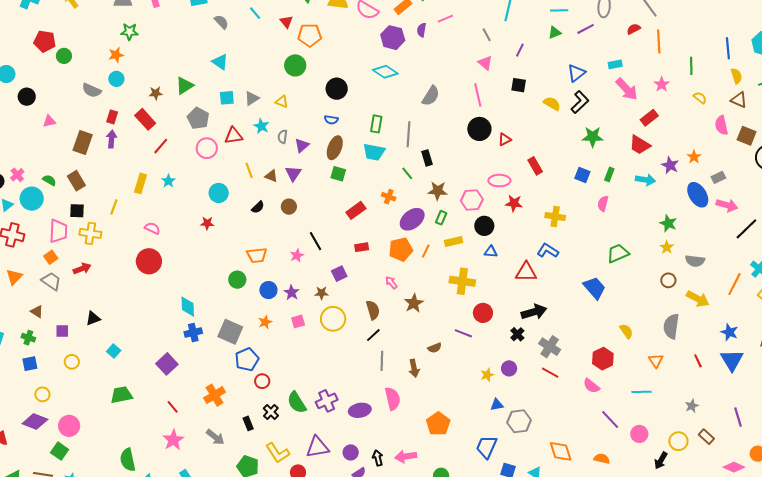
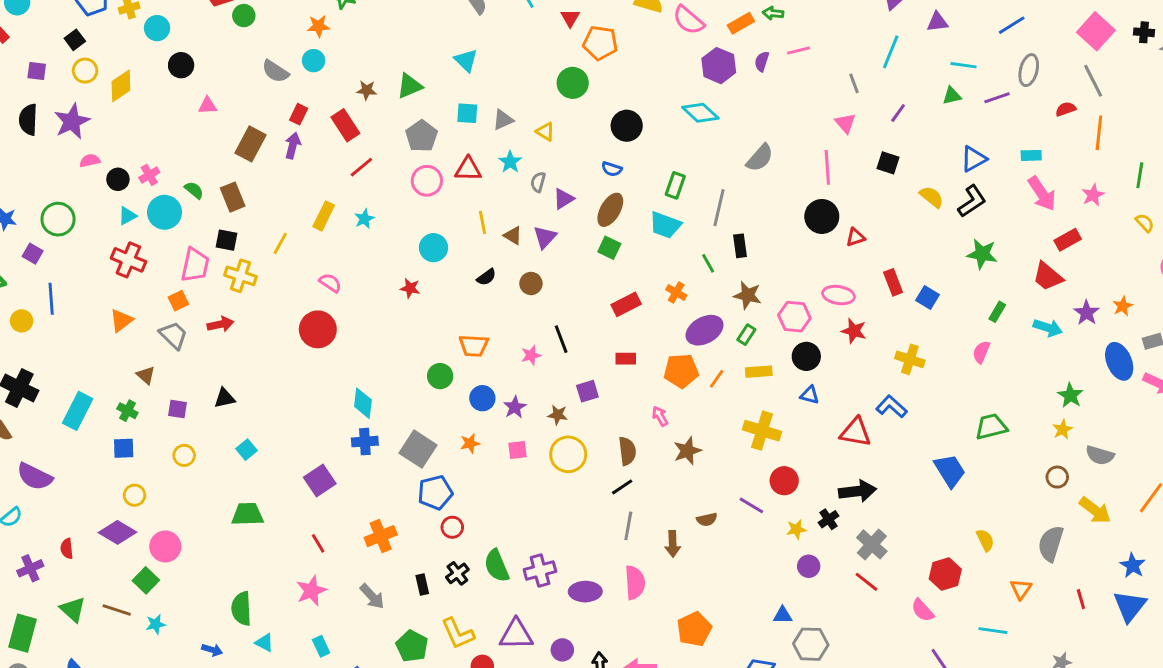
blue square: (582, 175) -> (927, 297), moved
yellow star: (487, 375) -> (796, 529), moved

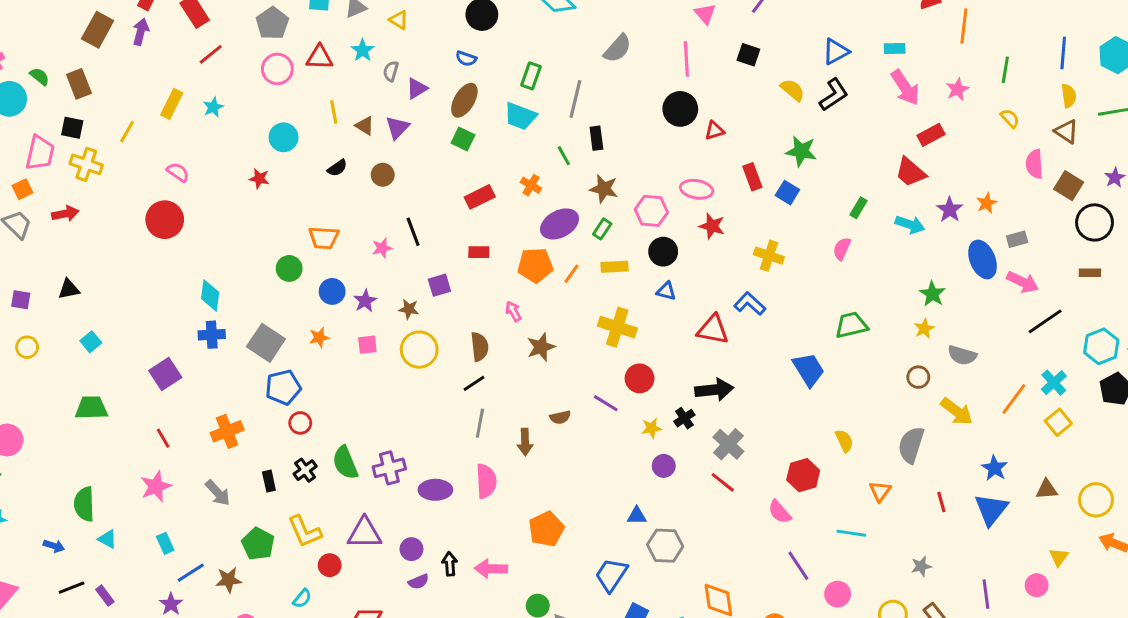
green star: (982, 254) -> (801, 151), moved

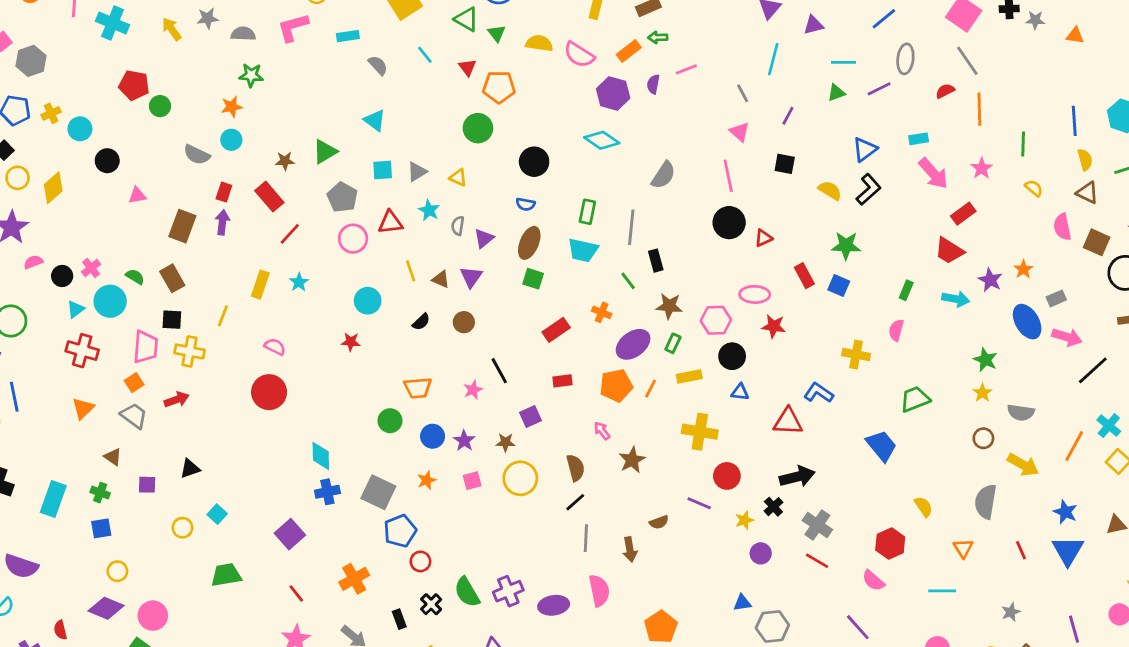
yellow cross: (769, 256) -> (856, 355), moved
yellow circle: (27, 347) -> (182, 528), moved
purple line: (798, 566) -> (858, 627), moved

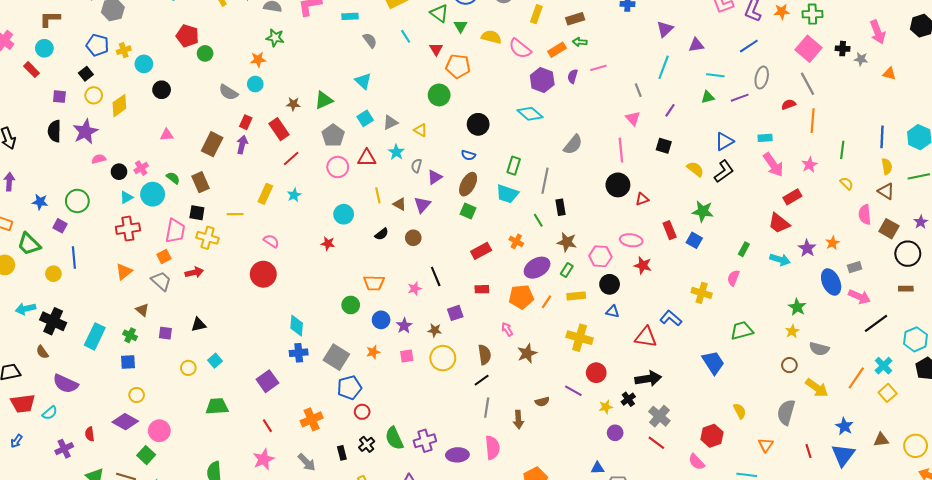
cyan square: (383, 170) -> (365, 118), turned -35
pink triangle: (137, 195) -> (167, 135), moved
yellow line: (223, 316) -> (235, 214), turned 63
red cross: (82, 351) -> (128, 229), turned -30

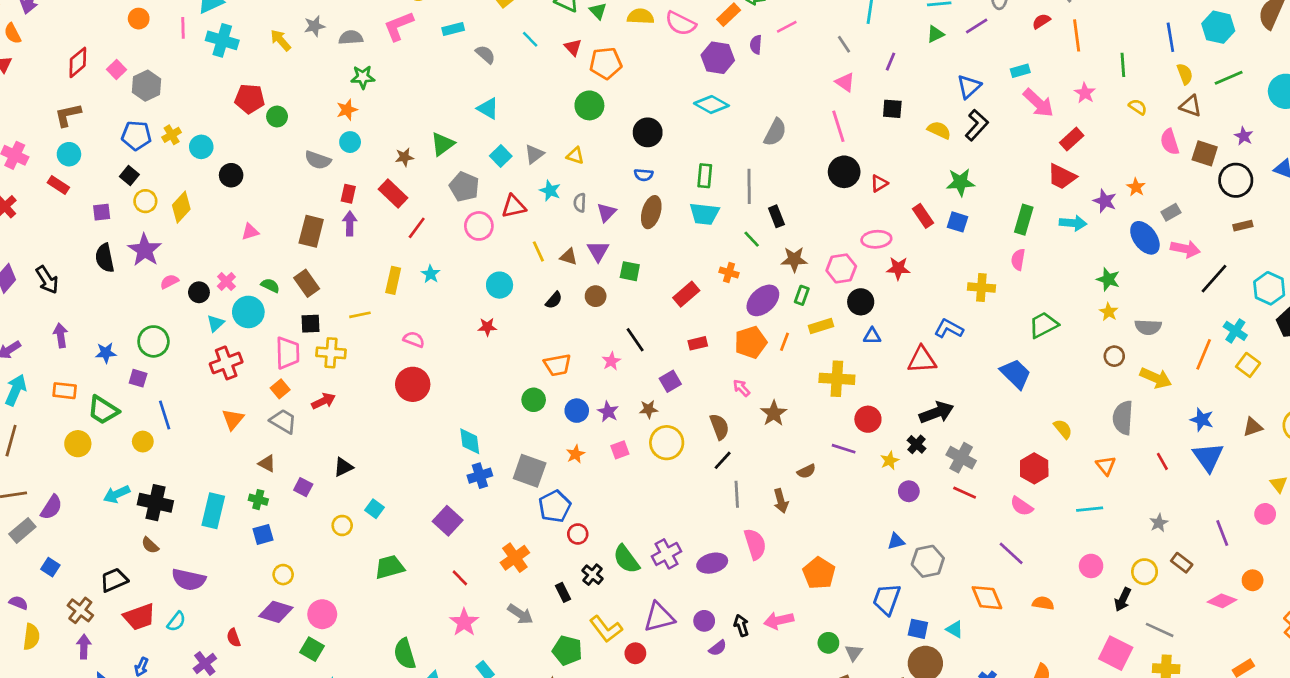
green square: (468, 211) -> (630, 271), moved
green rectangle: (744, 249) -> (1024, 220), size x1.5
purple square: (165, 333) -> (303, 487), turned 32

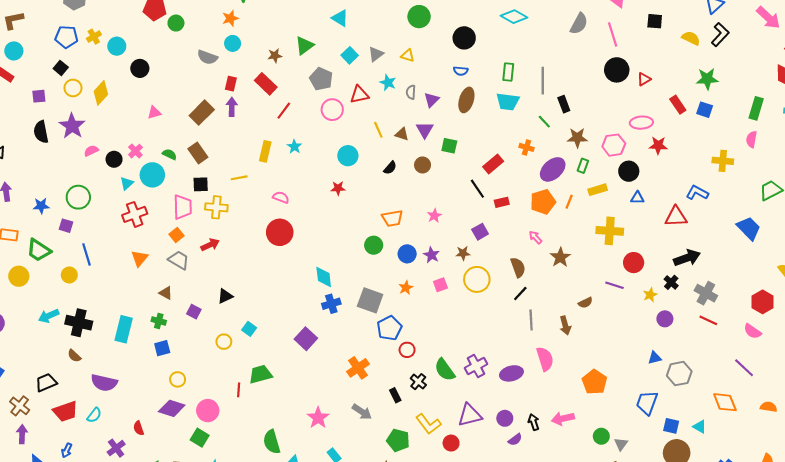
gray semicircle: (775, 132) -> (579, 24), moved
brown rectangle: (311, 231) -> (202, 113), turned 30
black line: (635, 340) -> (477, 189), moved
red line: (460, 578) -> (239, 390), moved, turned 48

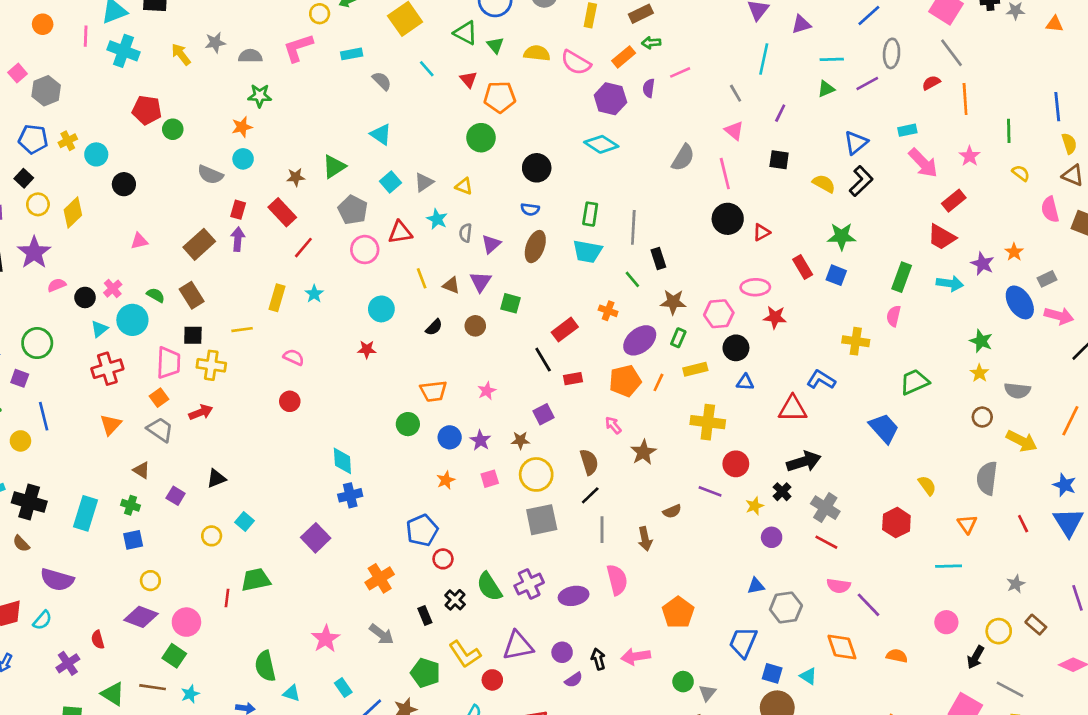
red circle: (280, 232) -> (290, 401), size x0.6
gray square: (370, 300) -> (542, 520), moved, turned -35
pink semicircle: (752, 331) -> (839, 586), moved, turned -30

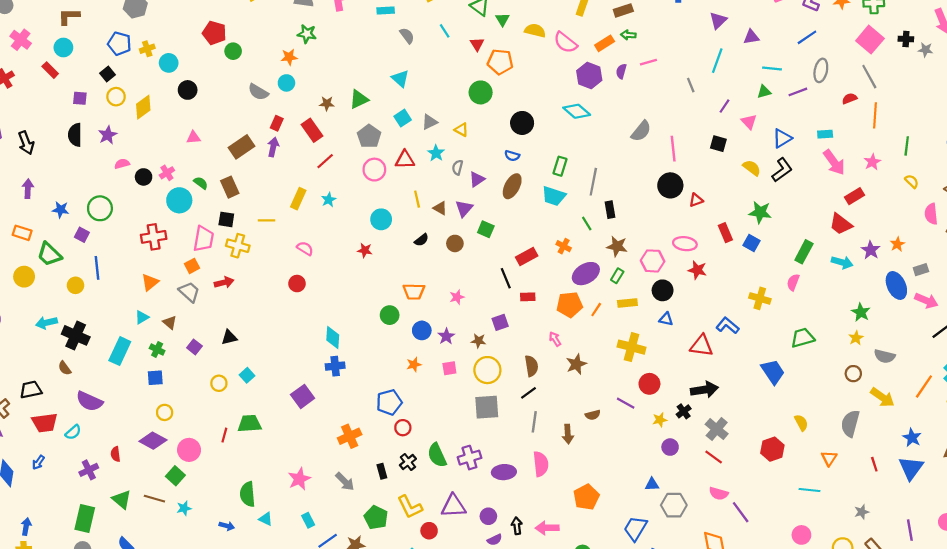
pink triangle: (734, 131) -> (749, 122), moved
purple star: (34, 252) -> (108, 135), size x0.7
cyan triangle: (99, 329) -> (142, 317), moved

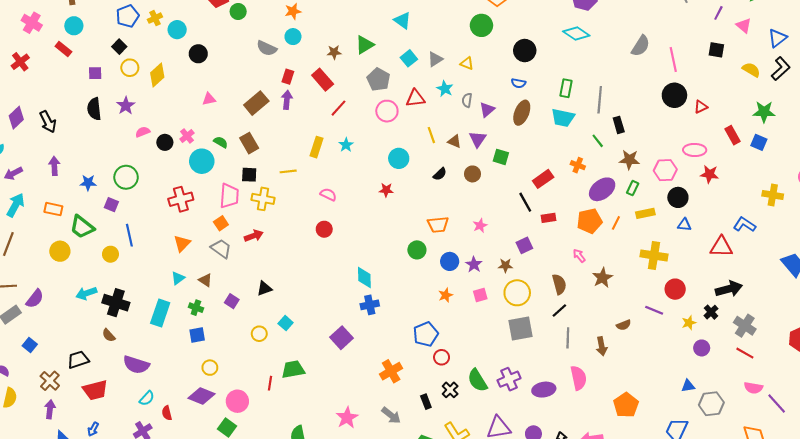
blue pentagon: (119, 44) -> (128, 16), turned -30
cyan semicircle: (73, 432) -> (147, 398), moved

